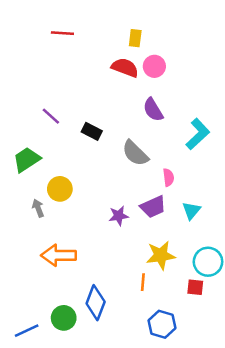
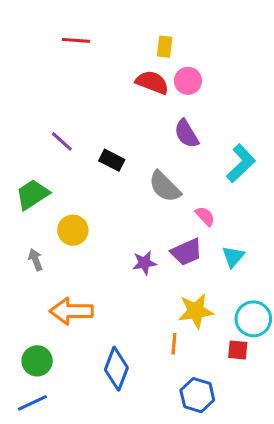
pink semicircle: (168, 177) -> (205, 216), turned -36
gray arrow: (38, 208) -> (36, 260), moved
green circle: (64, 318) -> (37, 361), moved

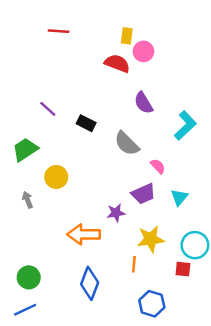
pink circle: (188, 81) -> (143, 51), moved
purple star: (144, 263) -> (116, 213), moved
orange arrow: (71, 311) -> (84, 234), moved

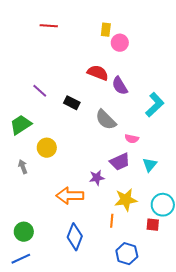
red semicircle: (117, 63) -> (98, 73), moved
pink semicircle: (158, 166) -> (132, 139), turned 144

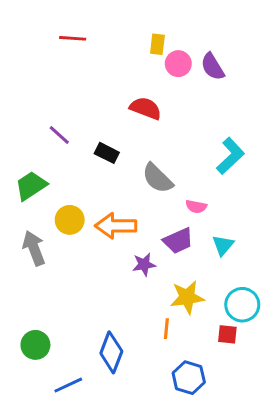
purple semicircle: (120, 86) -> (213, 67), moved
gray arrow: (23, 167) -> (34, 248), size x1.6
orange arrow: (70, 196) -> (116, 226), moved
blue line: (21, 259) -> (68, 385), moved

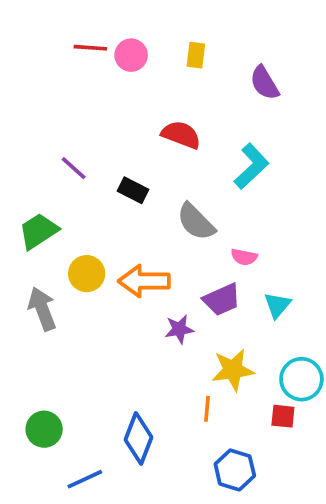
pink circle: (178, 64) -> (131, 55), moved
cyan L-shape: (230, 156) -> (251, 166), moved

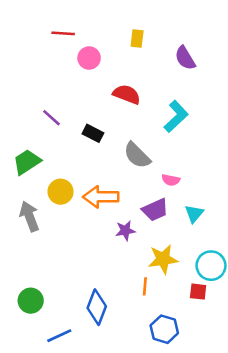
pink circle: (131, 55) -> (89, 58), moved

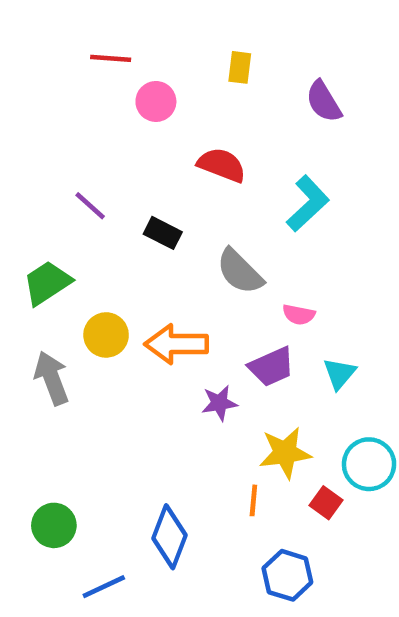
red square: (198, 292) -> (326, 503), moved, turned 30

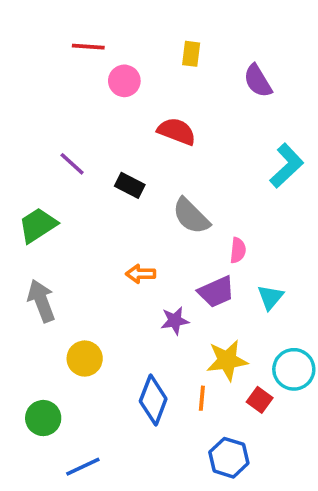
cyan L-shape: (308, 203) -> (287, 166), moved
pink semicircle: (299, 315) -> (238, 250), turned -95
yellow circle: (106, 335) -> (85, 359), moved
orange arrow: (176, 344) -> (141, 274), size x0.6
blue diamond: (170, 537) -> (153, 400), moved

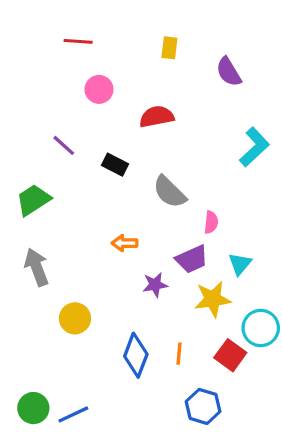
pink circle: (124, 81) -> (99, 89), moved
red semicircle: (177, 131) -> (157, 117), turned -32
yellow star: (227, 360) -> (213, 299), moved
red square: (260, 400) -> (230, 355), size x1.4
green circle: (43, 418) -> (33, 408), moved

